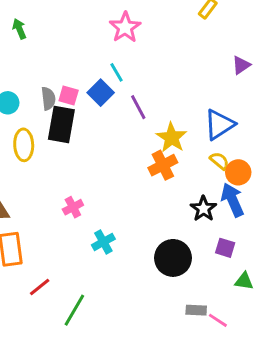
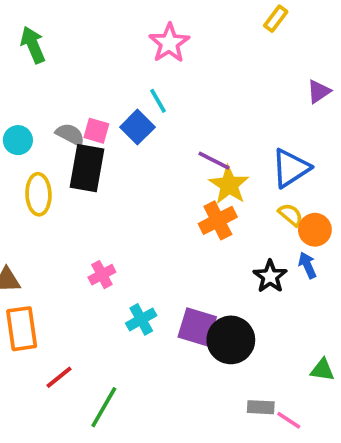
green arrow: (19, 29) -> (33, 45), size x1.4
gray semicircle: (48, 98) -> (70, 134), turned -55
purple line: (138, 107) -> (214, 161), moved, turned -35
blue arrow: (232, 200) -> (307, 265), size x0.6
purple square: (225, 248) -> (197, 327), moved, size x1.5

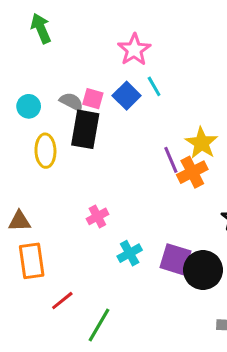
pink star: (169, 43) -> (134, 50), moved
cyan line: (158, 101) -> (154, 86), moved
purple line: (214, 161) -> (171, 160), moved, turned 40

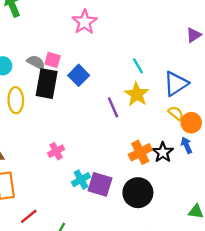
cyan line: (154, 86) -> (138, 66), moved
blue square: (127, 96) -> (79, 75), moved
orange cross: (192, 172) -> (140, 152), moved
purple square: (175, 259) -> (100, 184), moved

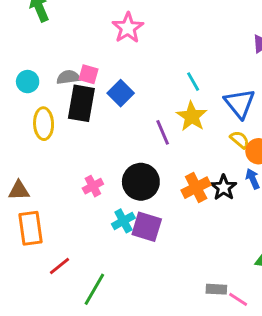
gray semicircle: (36, 62) -> (68, 77), turned -36
blue triangle: (176, 84) -> (240, 103), turned -36
black circle: (138, 193) -> (141, 182), moved

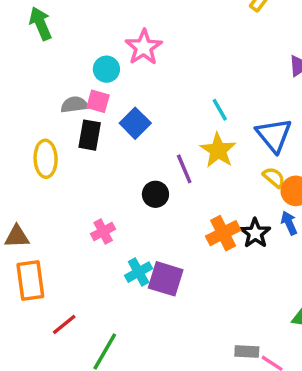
cyan circle: (28, 82) -> (106, 69), moved
black rectangle: (81, 103) -> (90, 135), size x0.7
black circle: (141, 182) -> (155, 194), moved, size x0.6

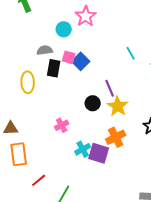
pink square: (98, 101) -> (69, 57), moved
yellow star: (218, 150) -> (118, 106), moved
orange cross: (223, 233) -> (116, 137), moved

